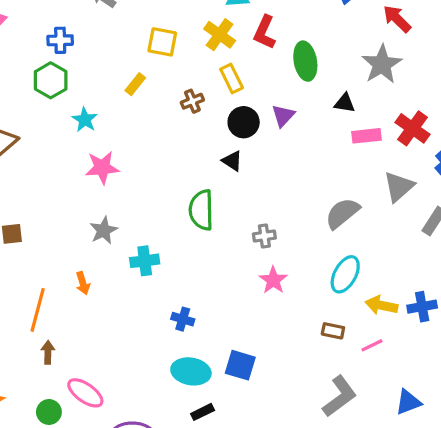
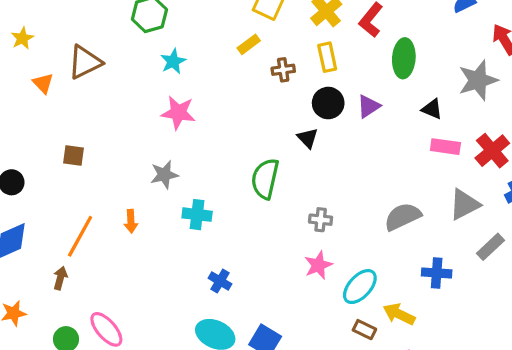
yellow rectangle: (135, 84) -> (249, 44), moved
cyan ellipse: (345, 274) -> (360, 287), moved
yellow arrow: (381, 305) -> (399, 314), moved
blue cross: (422, 307) -> (437, 273), moved
brown arrow: (48, 352) -> (60, 278), moved

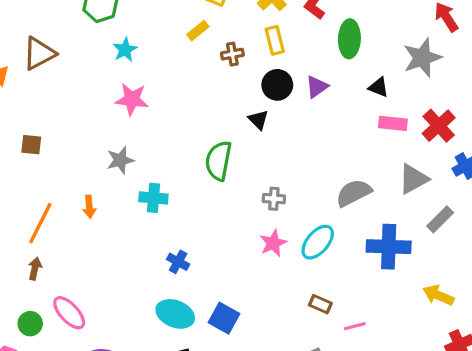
blue cross: (437, 273) -> (389, 247), size x1.5
brown arrow: (60, 278) -> (35, 269), moved
cyan ellipse: (360, 287) -> (318, 242), moved
yellow arrow: (399, 314) -> (438, 295), moved

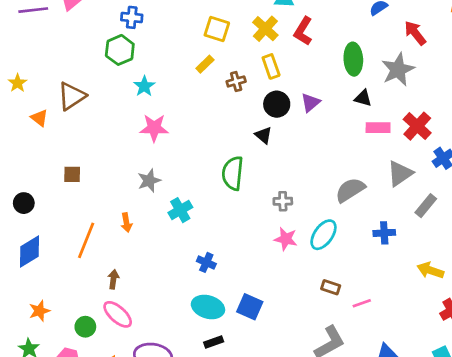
green ellipse: (349, 39) -> (353, 59), moved
cyan cross: (153, 198) -> (180, 210), turned -30
pink star: (273, 243) -> (286, 239), turned -30
blue cross: (389, 247) -> (384, 233), size x0.6
brown arrow: (35, 269) -> (113, 279), moved

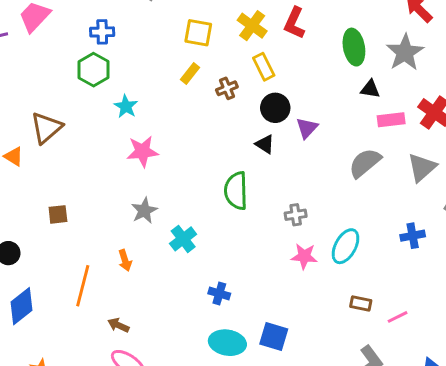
purple triangle: (310, 103) -> (307, 128), moved
gray semicircle: (350, 190) -> (365, 163), moved
brown arrow: (113, 279) -> (118, 325), turned -66

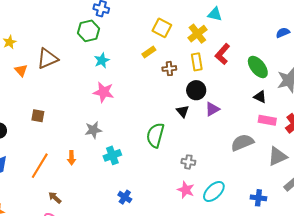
red L-shape: (294, 23) -> (222, 54), moved
green ellipse: (354, 47) -> (258, 67), turned -45

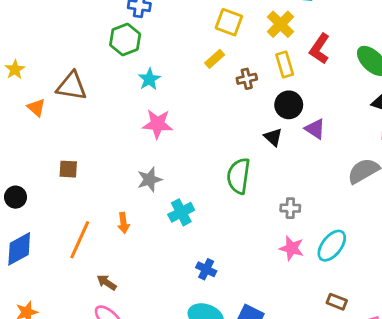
brown triangle: (47, 59) -> (72, 86), turned 40
purple triangle: (212, 109) -> (315, 129), turned -49

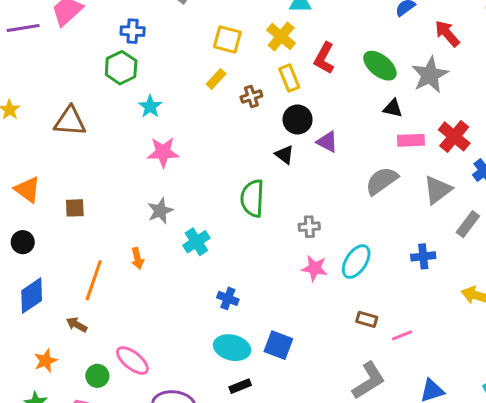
orange triangle: (36, 108) -> (27, 190), moved, size x1.4
brown arrow: (107, 282) -> (77, 325), moved

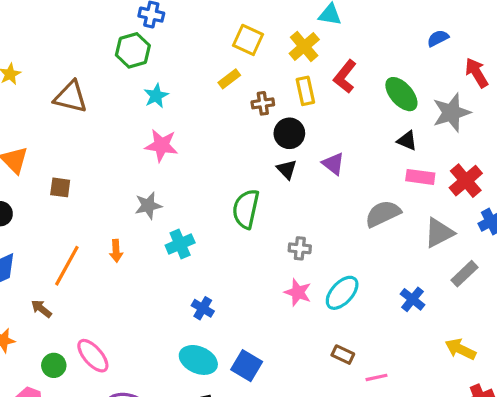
black circle: (298, 119) -> (289, 133), moved
blue cross: (423, 256) -> (412, 299), turned 35

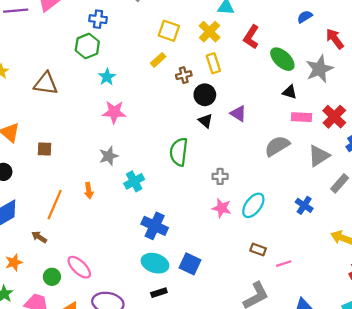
red L-shape: (345, 76) -> (251, 37), moved
blue cross: (203, 308) -> (155, 226), size x1.6

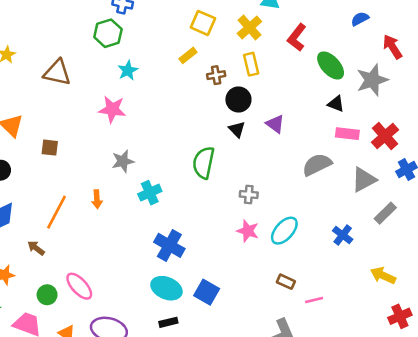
pink star: (114, 112) -> (112, 109), moved

